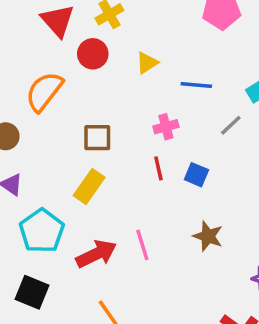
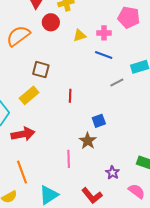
pink cross: (166, 127) -> (104, 33), moved
blue square: (196, 175) -> (99, 121), moved, turned 32
pink line: (142, 245) -> (69, 159), moved

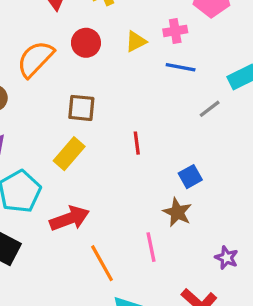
red circle: (51, 22) -> (86, 43), moved
orange line: (22, 172) -> (102, 263), moved

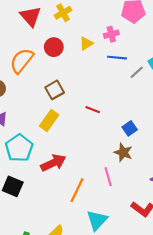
brown square: (81, 108) -> (55, 90), turned -30
gray line: (210, 109) -> (137, 72), moved
red line: (137, 143) -> (93, 110), turned -56
orange line: (102, 263) -> (77, 190), turned 60

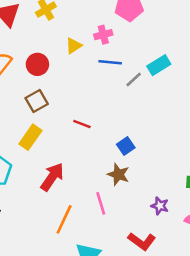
red circle: (54, 47) -> (37, 64), moved
red arrow: (53, 163) -> (52, 177), moved, turned -30

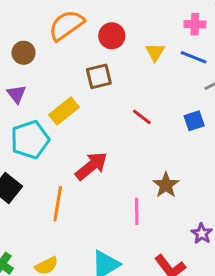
yellow triangle: (74, 46) -> (155, 52), moved, turned -42
yellow rectangle: (30, 137) -> (64, 111), moved
blue square: (126, 146) -> (194, 121), moved
orange line: (64, 219) -> (58, 204), moved, turned -32

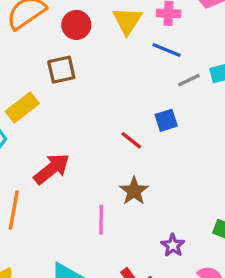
yellow triangle: (155, 52) -> (127, 21), moved, size x1.4
red line: (142, 117) -> (131, 140), moved

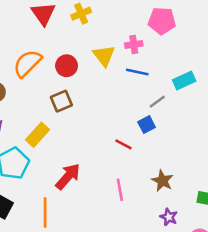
gray line: (189, 80) -> (157, 102), moved
brown star: (134, 191) -> (162, 181), moved
pink line: (101, 220) -> (120, 190), moved

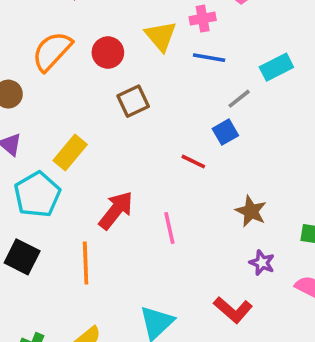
brown square: (61, 101) -> (133, 101), moved
pink line: (120, 190) -> (169, 228), moved

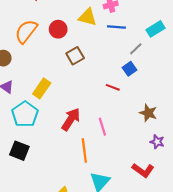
yellow triangle: (161, 36) -> (88, 17), turned -30
orange line: (86, 263) -> (84, 151), moved

